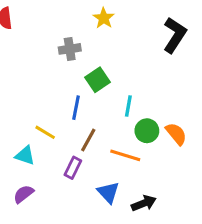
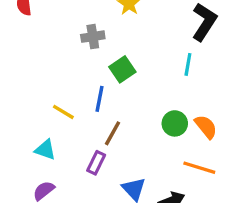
cyan line: (128, 106) -> (188, 64), moved
yellow line: (45, 132) -> (63, 112), moved
orange line: (125, 155) -> (199, 168), moved

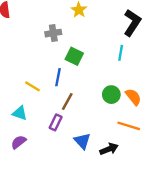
green square: (122, 69) -> (74, 56), turned -30

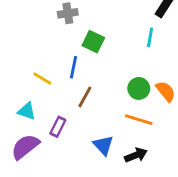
purple rectangle: (56, 122) -> (58, 127), moved
orange line: (129, 126) -> (139, 120), moved
purple semicircle: (19, 142) -> (25, 147), size x1.5

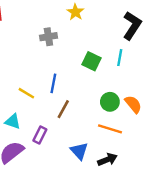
green square: (93, 42) -> (91, 61), moved

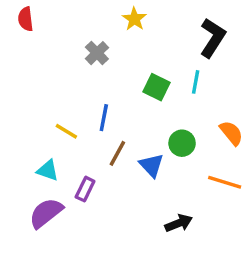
gray cross: (48, 37) -> (97, 53), turned -35
orange semicircle: (133, 104) -> (231, 133), moved
orange line: (110, 129) -> (225, 182), moved
blue triangle: (79, 151) -> (151, 165), moved

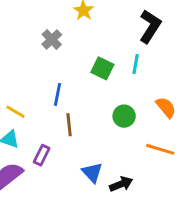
yellow line: (66, 131) -> (16, 112), moved
brown line: (117, 153) -> (69, 125), turned -35
blue triangle: (151, 165) -> (92, 172), moved

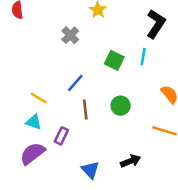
blue line: (58, 94) -> (75, 83), turned 30
green circle: (124, 116) -> (121, 106), moved
blue triangle: (92, 172) -> (90, 170), moved

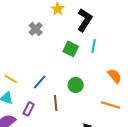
black L-shape: (156, 24) -> (85, 20), moved
blue line: (75, 83) -> (40, 82), moved
brown line: (85, 109) -> (56, 103), moved

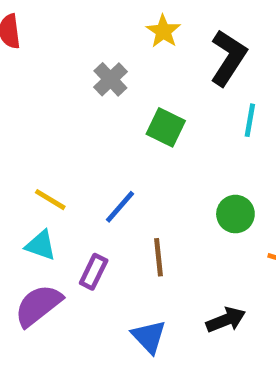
green square: (71, 49) -> (166, 127), moved
green circle: (76, 85) -> (235, 214), moved

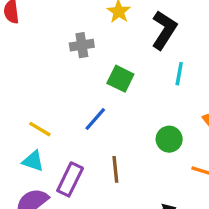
gray cross: (110, 79) -> (82, 45), turned 35
blue line: (120, 207) -> (95, 119), moved
purple rectangle: (94, 272) -> (70, 179), size x1.4

